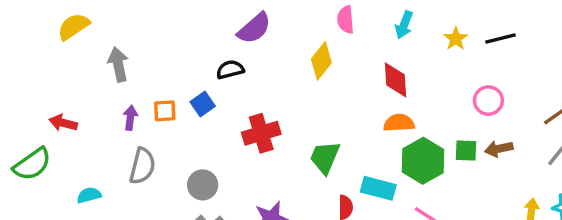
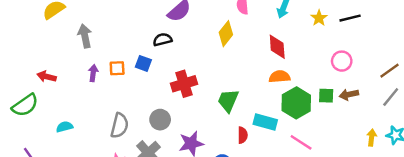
blue square: (203, 104) -> (143, 63), turned -35
gray semicircle: (142, 166) -> (119, 126), moved
gray circle: (203, 185) -> (160, 120), moved

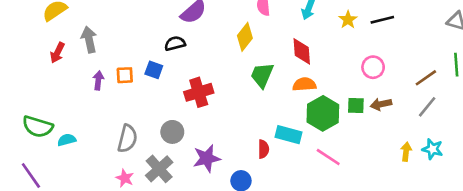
red arrow: (47, 77) -> (57, 53), moved, turned -78
green trapezoid: (228, 100) -> (262, 75), moved
green semicircle: (25, 105) -> (38, 127), moved, turned 52

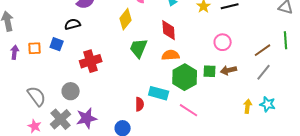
gray semicircle: (127, 139) -> (37, 96), turned -50
purple star: (207, 158) -> (87, 118), moved

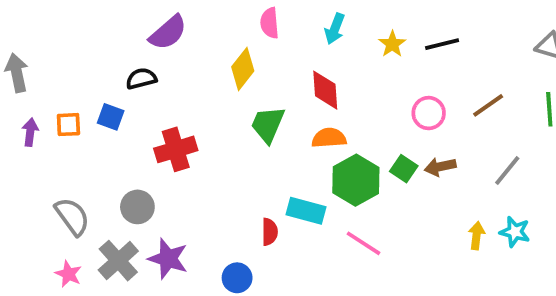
brown line: (263, 50) -> (488, 105), moved
green square: (210, 71) -> (404, 169), turned 32
purple star: (87, 118) -> (168, 259), turned 30

